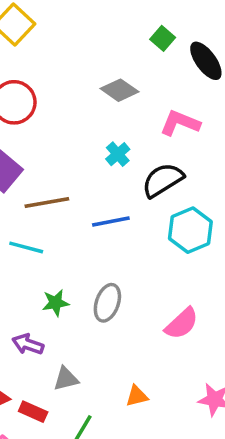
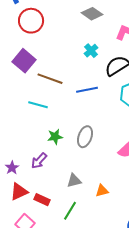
brown line: (47, 203) -> (50, 79), turned 30
purple arrow: (28, 344) -> (39, 161), turned -66
gray triangle: (66, 379) -> (74, 181), moved

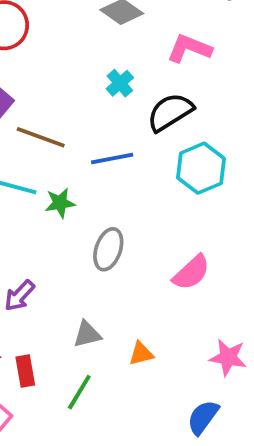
green star: (55, 137) -> (60, 203), moved
red rectangle: (42, 200) -> (25, 371), turned 56

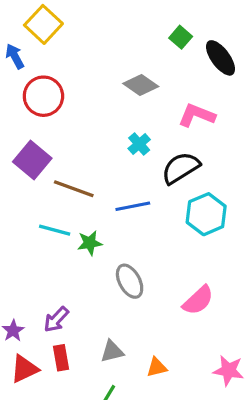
gray ellipse: (108, 249) -> (130, 281), turned -48
red rectangle: (25, 371) -> (61, 358), moved

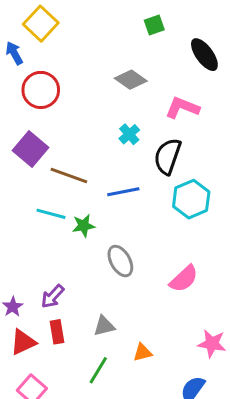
green square: (181, 37) -> (154, 25), moved, turned 30
black semicircle: (181, 168) -> (168, 156), turned -39
orange triangle: (157, 367) -> (143, 352), moved

